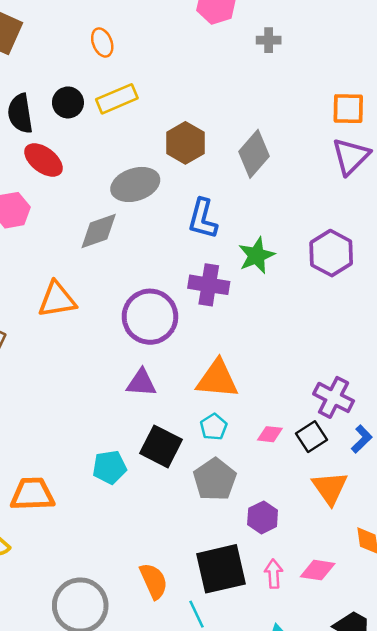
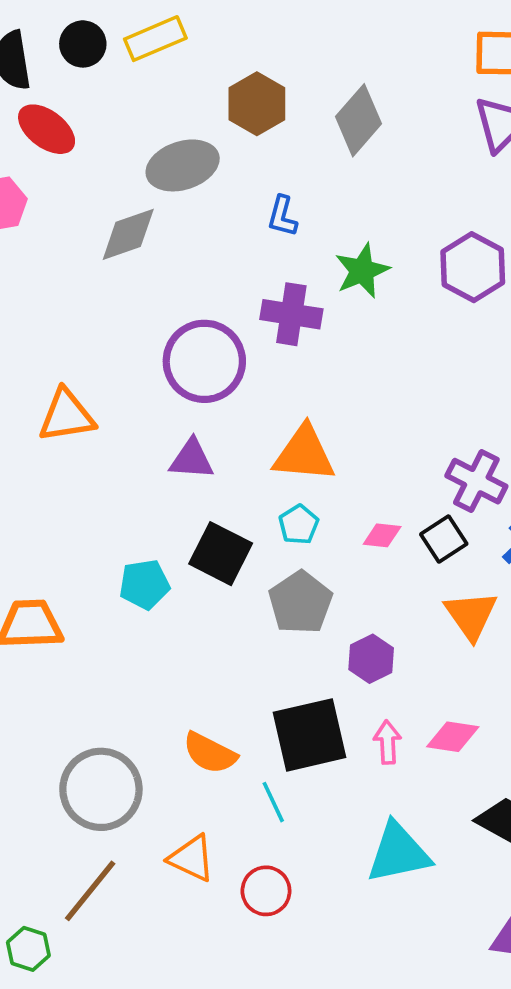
blue L-shape: (203, 219) -> (282, 216), size x0.7
orange triangle: (57, 300) -> (66, 416), moved
orange semicircle: (154, 581) -> (210, 753), turned 141

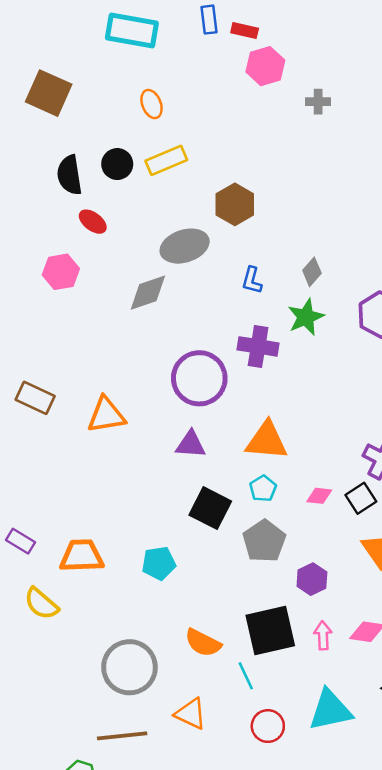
gray diamond: (358, 120) -> (312, 272), moved, size x0.6
red ellipse: (47, 129) -> (93, 222), size x0.7
cyan pentagon: (144, 584) -> (159, 563), moved
brown line: (90, 891) -> (122, 736), turned 45
red circle: (266, 891) -> (268, 726), moved

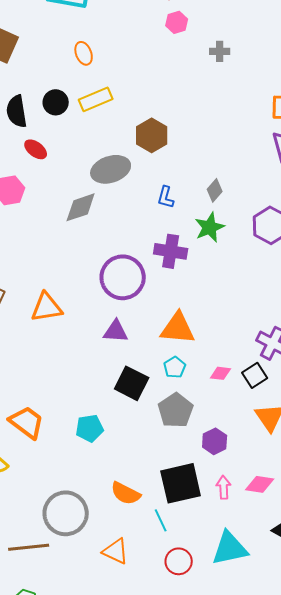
pink hexagon: (265, 66) -> (177, 22), size x0.7
orange trapezoid: (82, 556) -> (27, 422), turned 39
brown line: (122, 736) -> (29, 547), moved

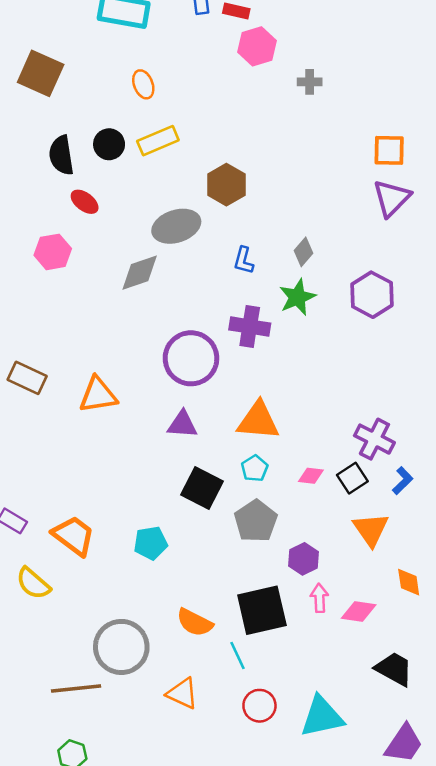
pink hexagon: (177, 22) -> (257, 46), size x1.4
pink arrow: (224, 487) -> (319, 598), moved
cyan triangle: (230, 548) -> (322, 717), moved

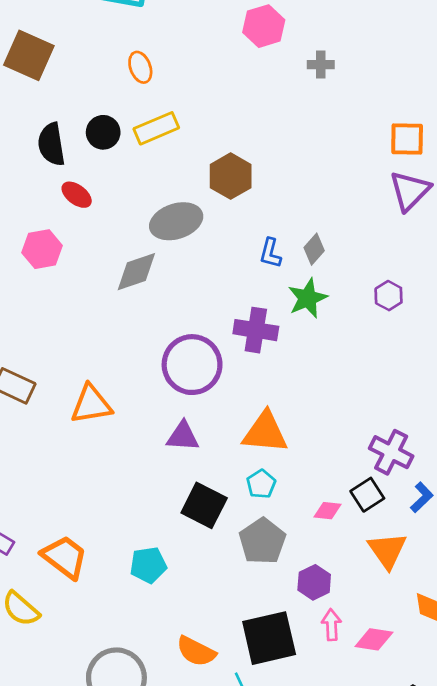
blue L-shape: (244, 260) -> (270, 253), moved
purple hexagon: (372, 295) -> (389, 296), size x0.6
pink diamond: (311, 476) -> (327, 511), moved

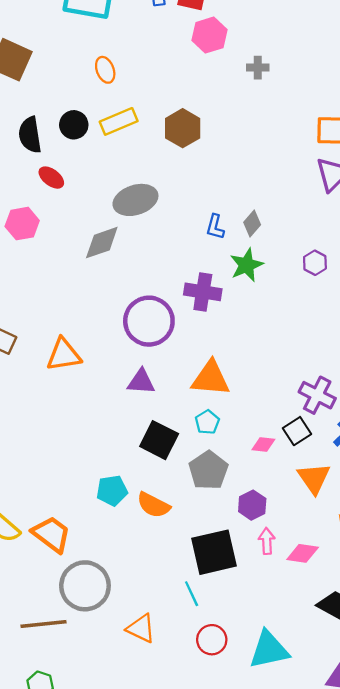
brown hexagon: (231, 176) -> (183, 128), moved
orange trapezoid: (65, 557) -> (51, 534), moved
orange semicircle: (196, 651) -> (153, 505), moved

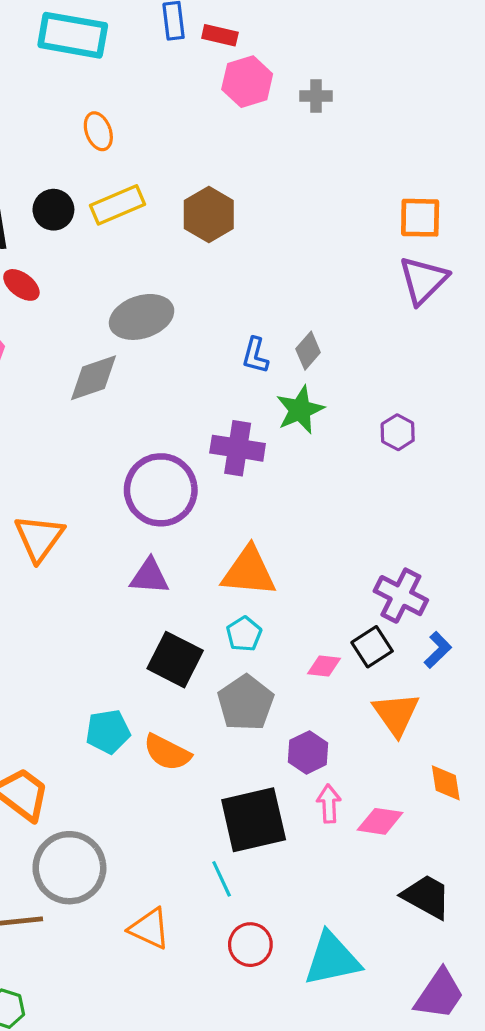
gray cross: (258, 68) -> (316, 96), moved
purple hexagon: (315, 263) -> (398, 432), moved
orange triangle: (64, 355) -> (39, 538), turned -45

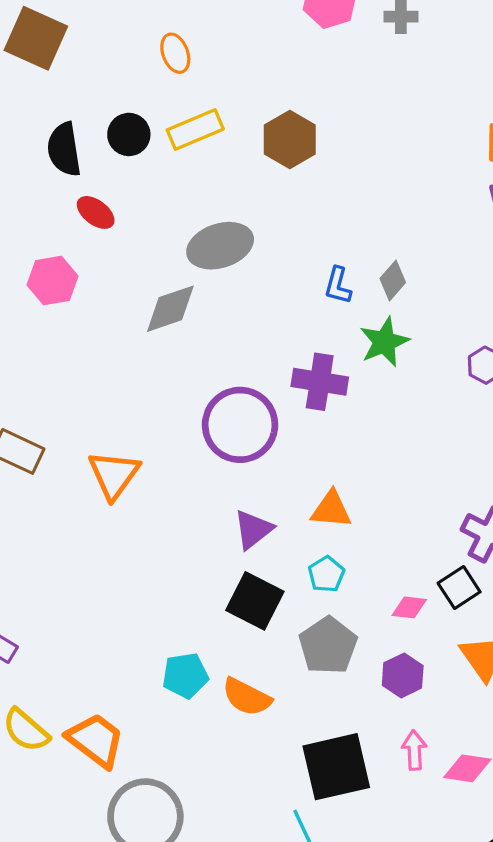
orange triangle: (249, 572) -> (331, 510), size x0.7
purple triangle: (150, 576) -> (253, 529), moved, turned -42
purple hexagon: (308, 752) -> (403, 675), moved

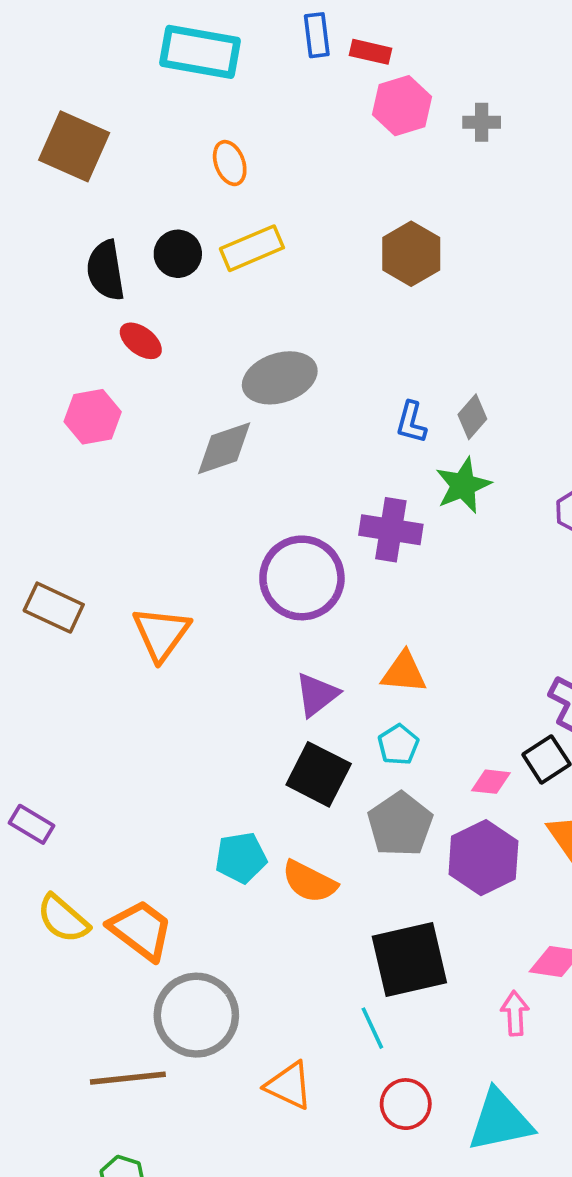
brown hexagon: (290, 139) -> (411, 254), moved
purple hexagon: (403, 675) -> (483, 858), size x1.5
pink arrow: (414, 750) -> (515, 1013), moved

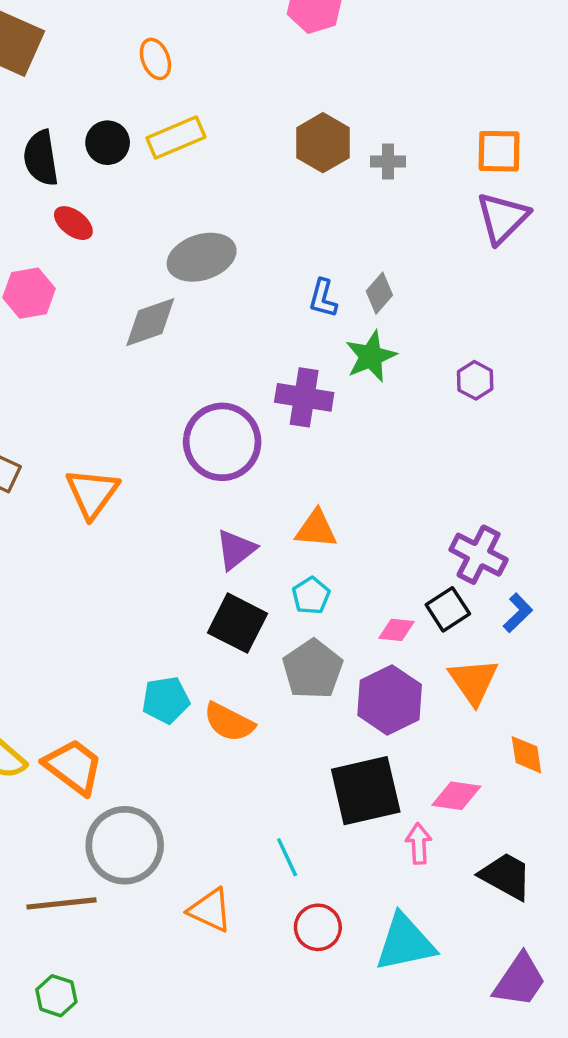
gray cross: (482, 122) -> (388, 161), moved
black square: (409, 960) -> (366, 791), moved

